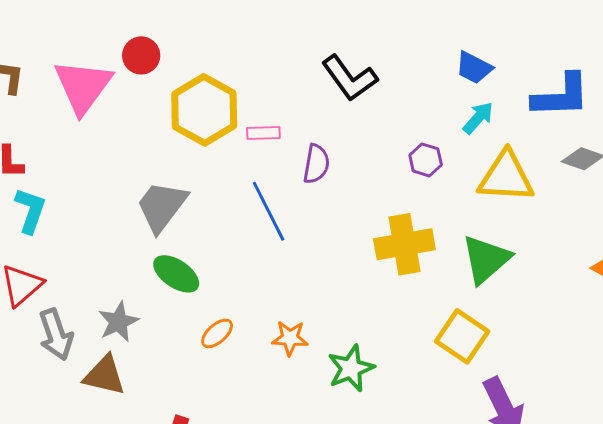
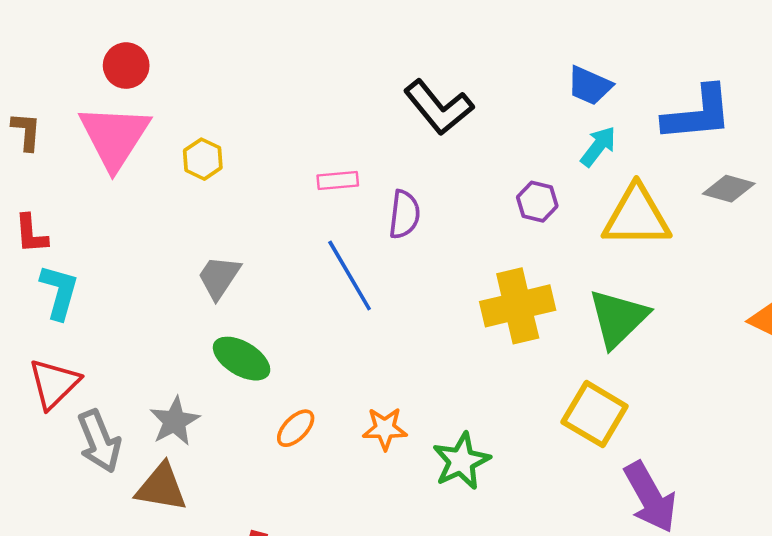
red circle: (141, 55) -> (126, 66), moved
yellow hexagon: (204, 110) -> (203, 159), moved, size x0.5
gray trapezoid: (162, 206) -> (219, 277), size x0.7

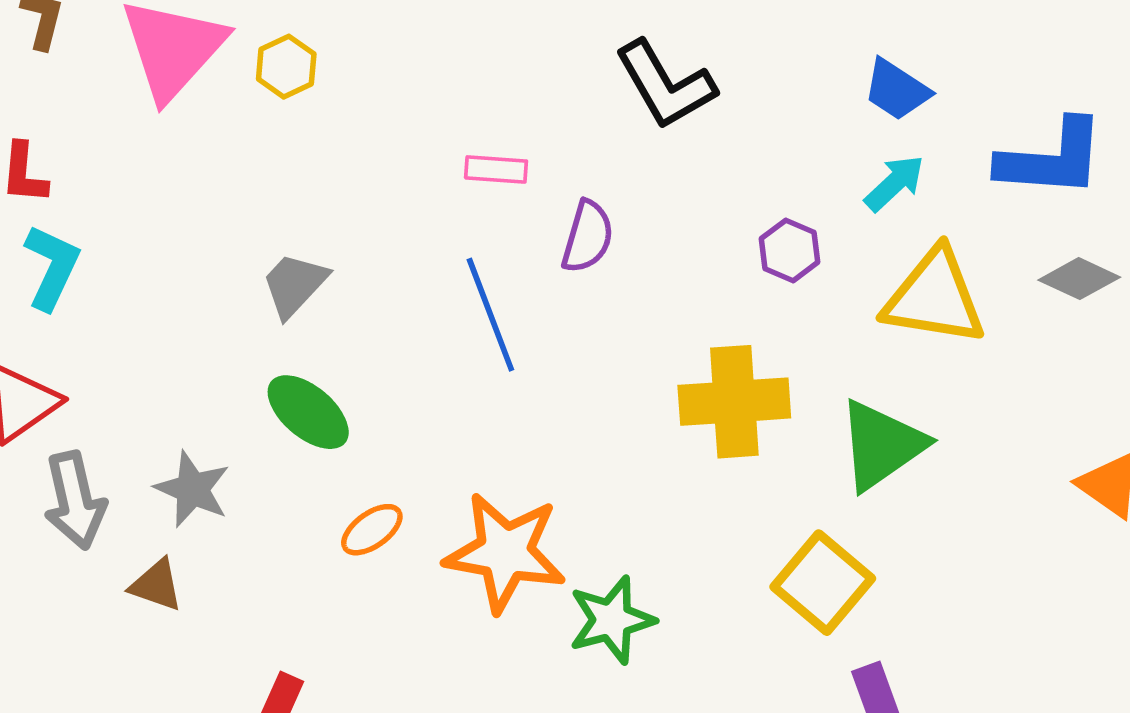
yellow hexagon: (203, 159) -> (286, 67), moved
gray star: (175, 421) -> (192, 489), turned -30
orange star: (385, 429) -> (505, 552), size x1.8
brown triangle: (161, 487) -> (156, 585), size x0.7

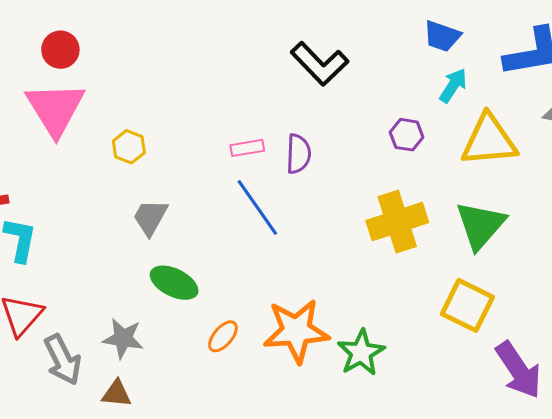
yellow hexagon: (286, 67) -> (129, 147), moved
pink rectangle: (496, 169) -> (247, 148), moved

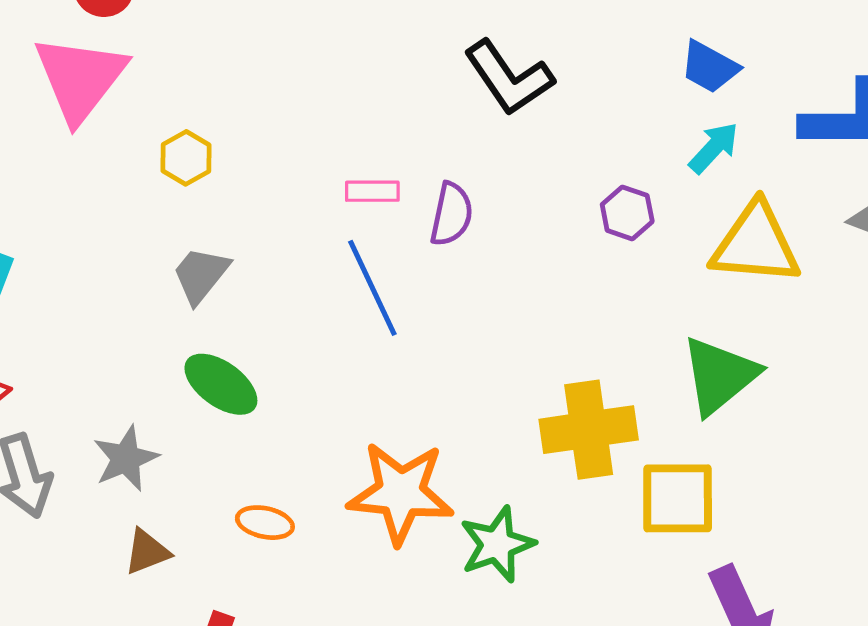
yellow cross: (397, 222) -> (589, 430), moved
yellow square: (467, 305) -> (678, 498), turned -36
orange ellipse: (223, 336) -> (265, 523), moved, turned 52
gray star: (123, 338) -> (126, 459), turned 30
brown triangle: (117, 394) -> (147, 552), moved, turned -36

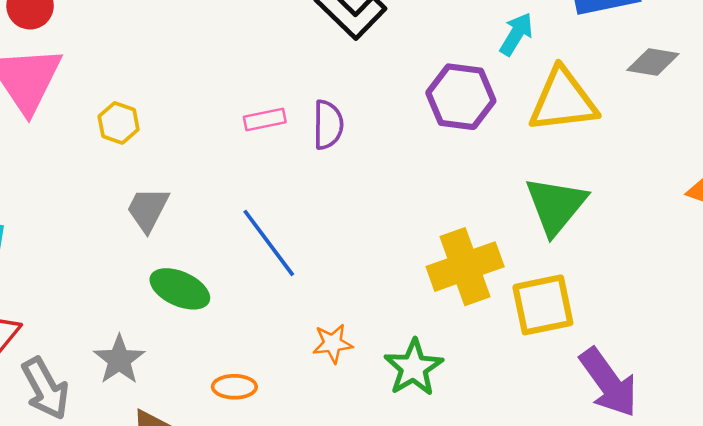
purple hexagon: (627, 213) -> (461, 97), size x1.6
blue line: (372, 288) -> (269, 243), moved
orange star: (401, 493) -> (333, 343), size x0.5

